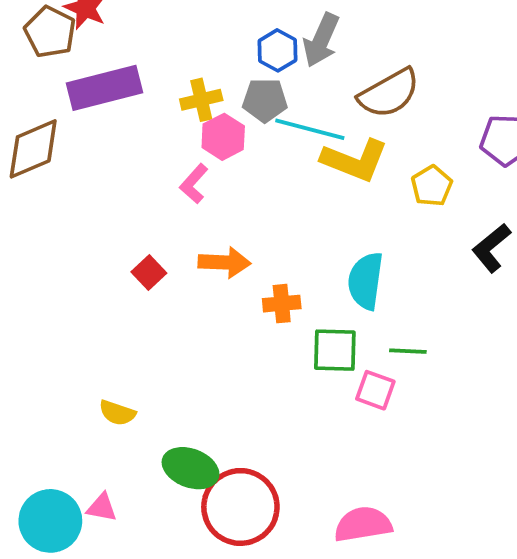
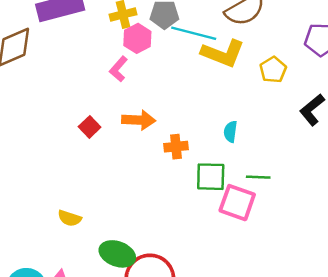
cyan semicircle: (366, 281) -> (230, 132), size x0.6
pink square: (375, 390) -> (237, 203), size x1.4

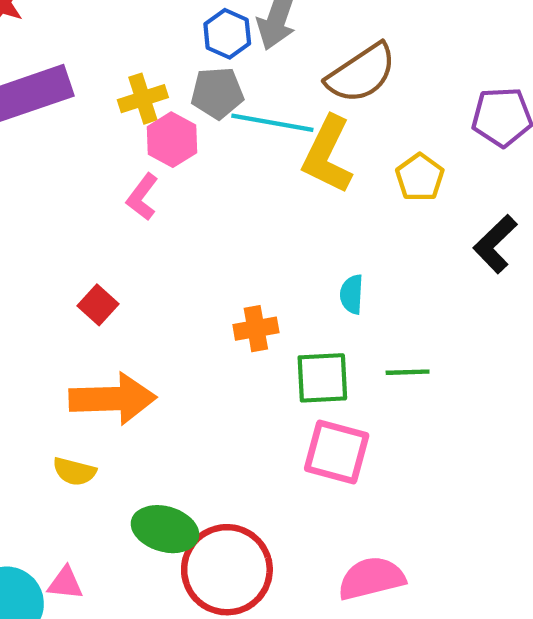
yellow L-shape: (223, 53) -> (328, 155), turned 99
orange arrow: (139, 120) -> (113, 399), moved, size x1.4
pink square: (237, 203) -> (337, 452), moved

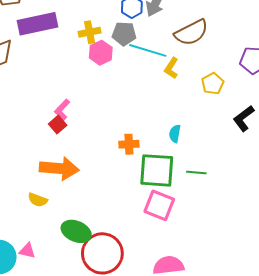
yellow L-shape: (328, 155) -> (171, 68), size x0.6
pink L-shape: (142, 197) -> (62, 110), moved
green square: (322, 378) -> (157, 170), size x1.4

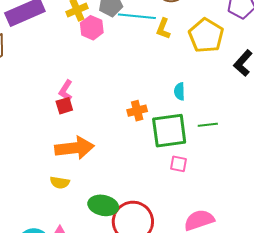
yellow pentagon: (213, 84) -> (206, 36), size x1.6
red square: (58, 125) -> (64, 106), turned 36
pink square: (159, 205) -> (178, 164), size x0.6

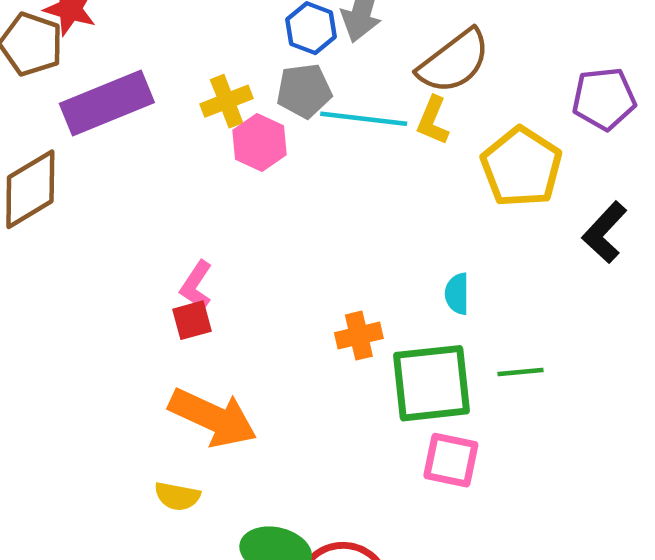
yellow L-shape: (163, 29) -> (433, 121), moved
orange arrow: (74, 148) -> (213, 418), turned 30
pink square: (178, 164) -> (451, 460), size x1.4

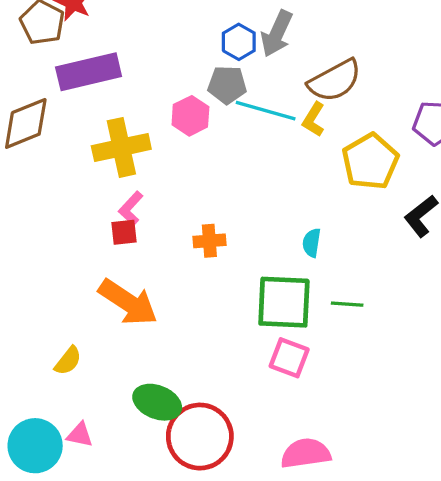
yellow cross: (227, 101) -> (121, 147), moved, size x1.6
orange cross: (359, 336) -> (209, 241), moved
yellow semicircle: (177, 496) -> (68, 361), moved, turned -72

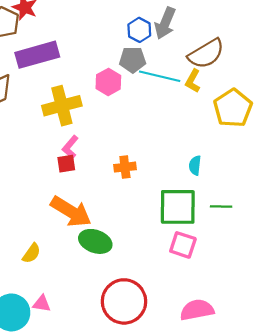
green ellipse: (157, 402) -> (95, 241), moved

